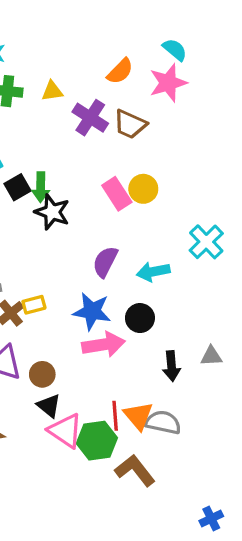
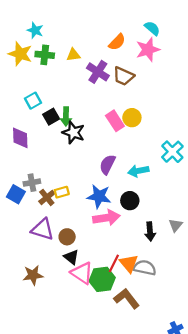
gray triangle: (211, 356) -> (176, 225), turned -48
red line: (115, 416) -> (114, 263), turned 30

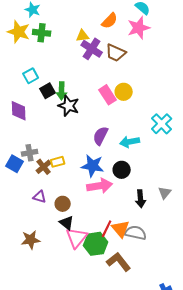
yellow triangle: (73, 55) -> (83, 36), moved
purple triangle: (43, 229) -> (40, 197), size x0.6
pink triangle: (82, 273) -> (77, 238), turned 35

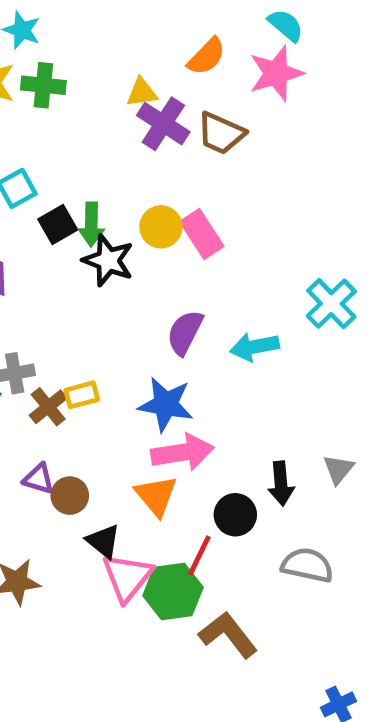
yellow circle: (124, 92) -> (161, 227), moved
black circle: (122, 170) -> (235, 515), moved
brown circle: (63, 204) -> (70, 496), moved
orange triangle: (121, 229) -> (156, 496), moved
gray semicircle: (136, 233) -> (307, 565), moved

